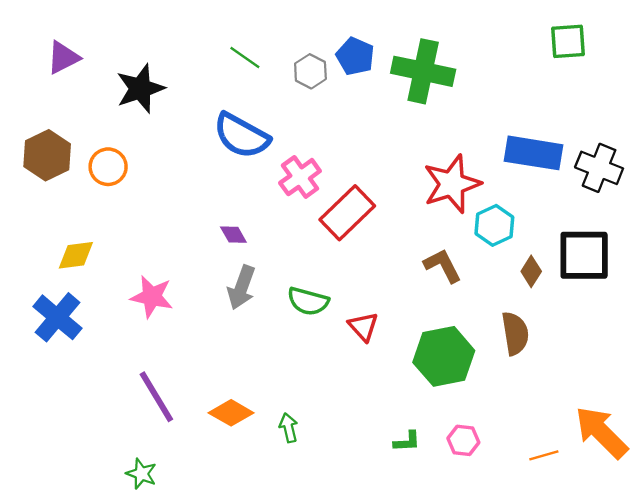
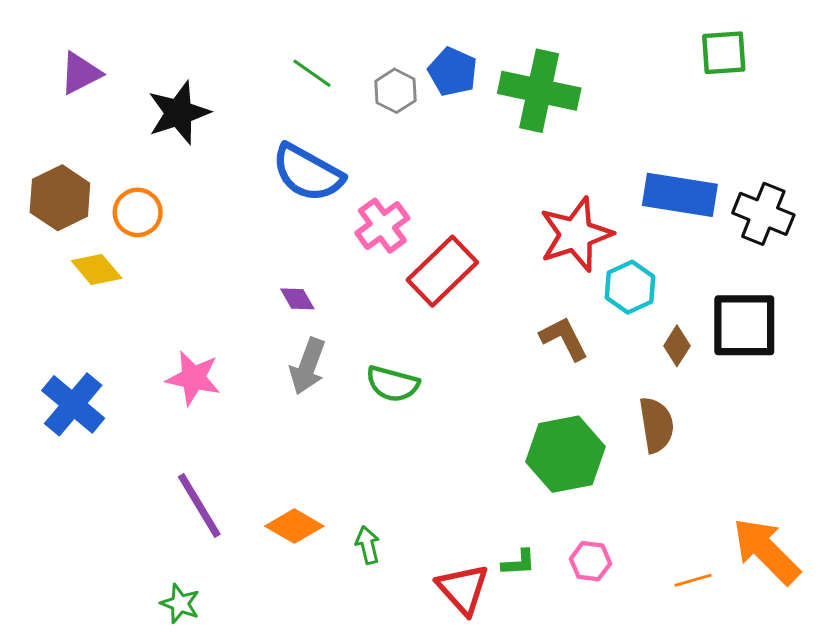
yellow diamond: (76, 255) -> (97, 270), moved, turned 57
red triangle: (363, 327) -> (463, 589), moved, size x1.4

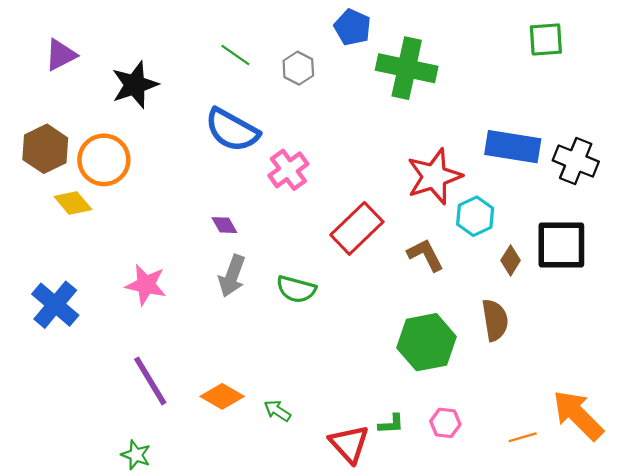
blue pentagon: (453, 72) -> (352, 27), moved
orange circle: (138, 212) -> (104, 160), size x1.4
red rectangle: (442, 271) -> (357, 228), moved
green arrow: (368, 545) -> (277, 411), turned -44

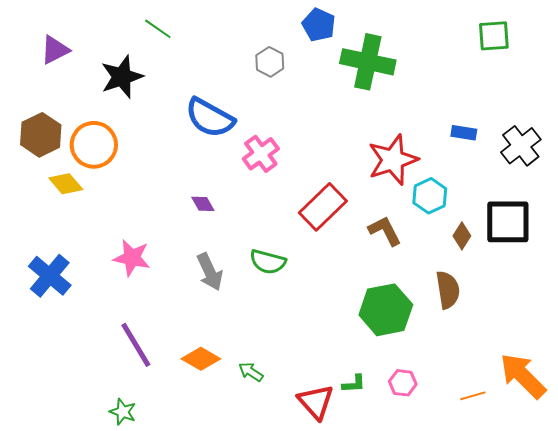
green line: (235, 55) -> (158, 29), moved
blue rectangle: (513, 147) -> (464, 133), size x0.5
black cross: (576, 161) -> (521, 146), turned 30
gray arrow: (232, 276) -> (210, 272), moved, turned -45

